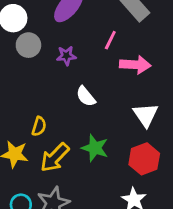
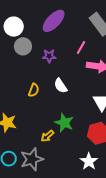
yellow semicircle: (39, 126) -> (34, 90), moved
yellow arrow: (55, 157) -> (47, 136), moved, size x0.6

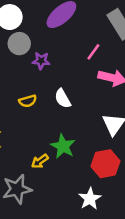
purple star: (49, 56) -> (41, 61), moved
yellow semicircle: (34, 90) -> (28, 101), turned 48

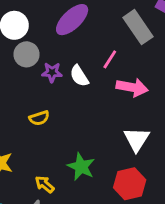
white semicircle: (63, 99) -> (79, 76), moved
yellow arrow: (40, 161) -> (45, 184), moved, turned 78

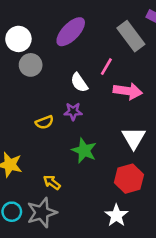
purple star: (52, 72) -> (73, 111), moved
green star: (81, 167) -> (84, 151), moved

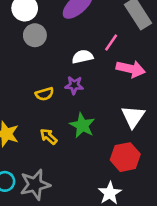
white semicircle: (79, 83) -> (82, 57), turned 108
yellow arrow: (52, 182) -> (49, 137), moved

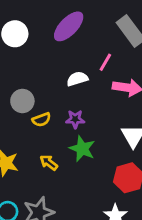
gray circle: (35, 35) -> (22, 101), moved
purple star: (74, 85) -> (75, 119), moved

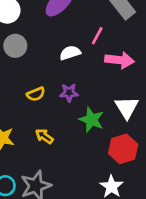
gray circle: (22, 101) -> (15, 46), moved
green star: (82, 149) -> (91, 120), moved

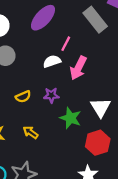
pink line: (97, 36) -> (66, 44), moved
pink arrow: (119, 60) -> (78, 68), moved, turned 110

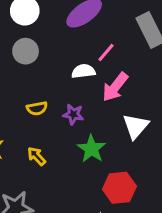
white triangle: (101, 108) -> (136, 126), moved

